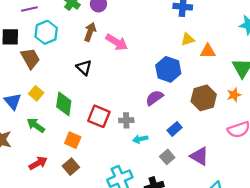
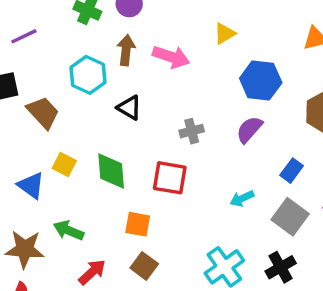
cyan hexagon: (46, 32) -> (88, 75), moved
yellow triangle: (188, 39) -> (225, 34), moved
gray cross: (126, 120) -> (192, 131), moved
green arrow: (36, 125) -> (69, 230), moved
gray square: (167, 157) -> (290, 217), size x1.5

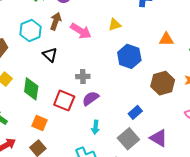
purple semicircle: (249, 129) -> (91, 98), moved
cyan arrow: (242, 198) -> (95, 127), moved, turned -72

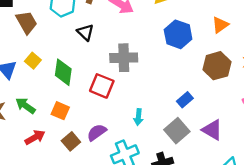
orange triangle: (166, 39) -> (220, 25), moved, turned -35
gray cross: (83, 76) -> (124, 58), size x1.6
purple semicircle: (91, 98) -> (97, 132), moved
orange square: (40, 123) -> (60, 111), moved

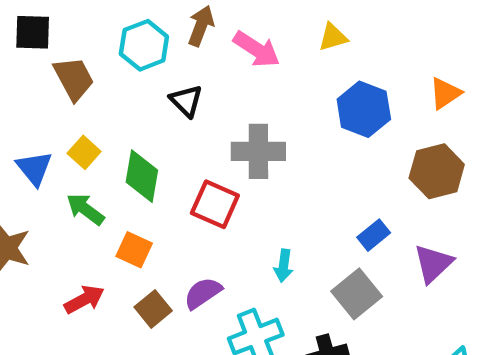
green arrow: (26, 106) -> (85, 209), moved
purple triangle: (212, 130) -> (433, 264), moved, turned 45

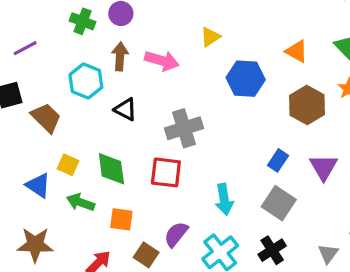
orange triangle: (445, 93) -> (297, 51), turned -40
cyan arrow: (283, 266) -> (224, 199), size x1.4

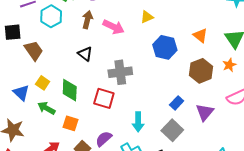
cyan hexagon: (86, 81) -> (51, 16), moved

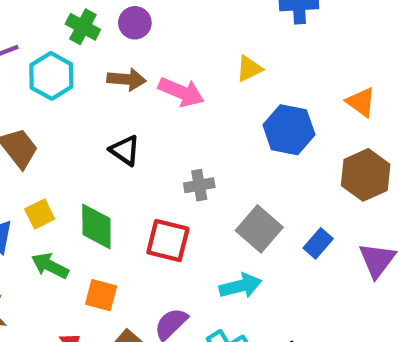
brown arrow: (87, 20) -> (127, 79), turned 84
gray cross: (120, 72) -> (199, 185), size x0.6
yellow square: (43, 83) -> (40, 214), turned 32
cyan arrow: (138, 122) -> (240, 286), turned -102
gray square: (172, 130) -> (259, 229), moved

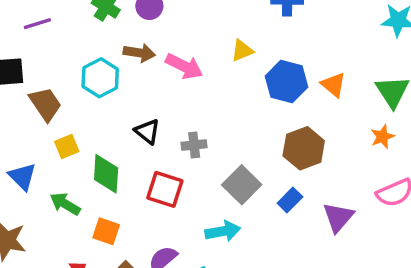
cyan hexagon: (51, 76) -> (100, 78), moved
blue hexagon: (289, 130) -> (287, 82), moved
black triangle: (125, 150) -> (147, 131), moved
brown hexagon: (366, 175) -> (304, 148), moved
yellow square: (40, 214) -> (67, 146), moved

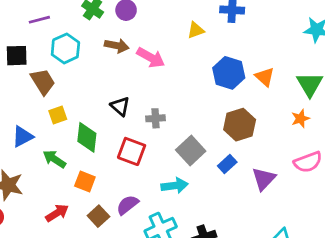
yellow triangle: (242, 51) -> (196, 30), moved
cyan hexagon: (100, 78) -> (65, 48), moved
blue triangle: (22, 176) -> (23, 137), turned 45

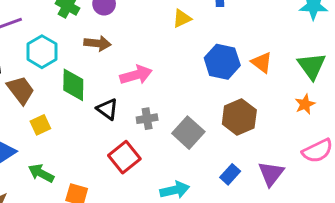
pink arrow: (151, 58) -> (136, 75), moved, turned -40
green diamond: (87, 137) -> (73, 85), moved
red square: (132, 151) -> (124, 157), turned 36
gray square: (191, 151) -> (188, 133), moved
blue rectangle: (227, 164) -> (230, 174), moved

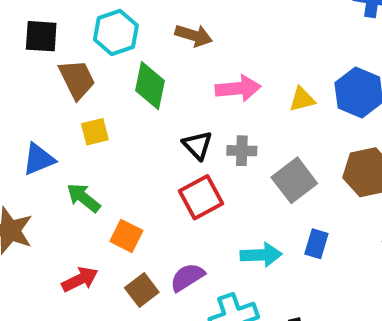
yellow triangle: (182, 18) -> (302, 99), moved
black triangle: (107, 109) -> (197, 145), moved
blue rectangle: (230, 174) -> (316, 244), moved, turned -36

